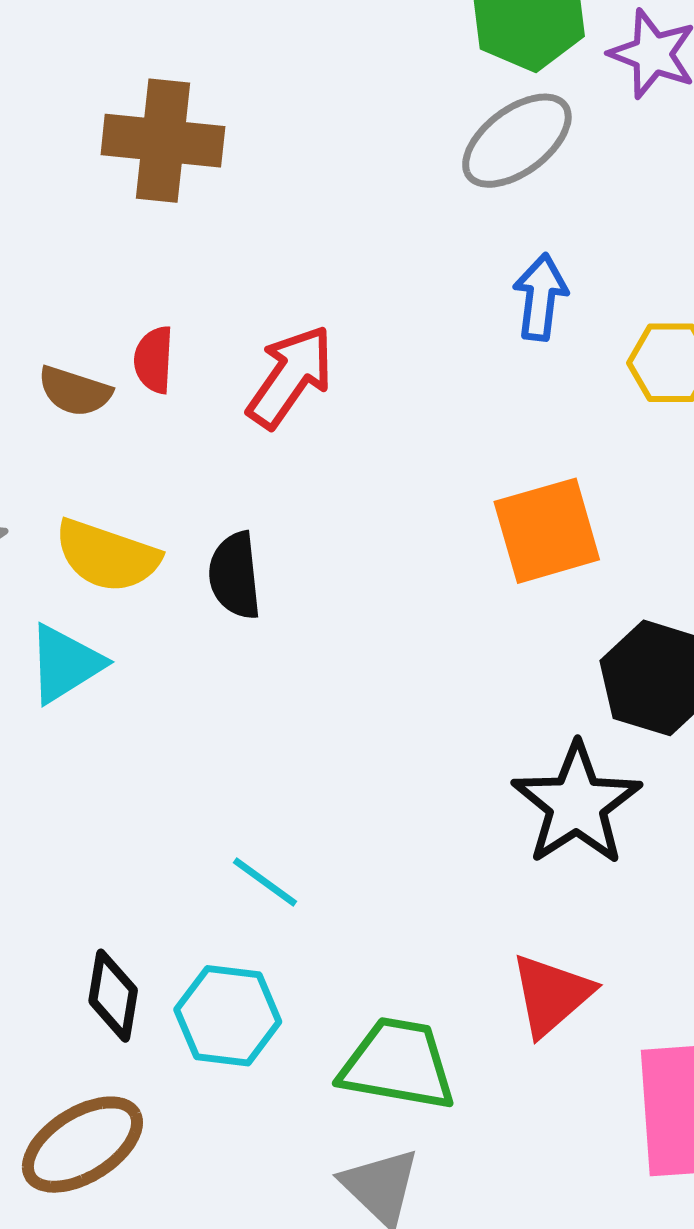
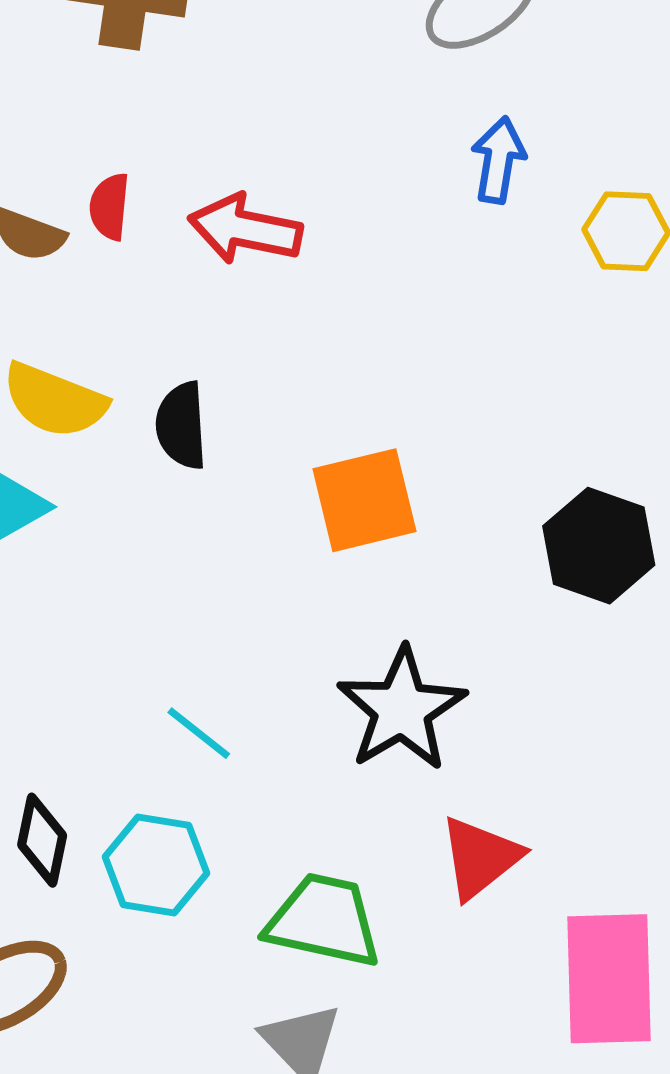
red arrow: (290, 377) -> (245, 229), turned -116
orange square: (547, 531) -> (364, 500), moved
black star: (577, 804) -> (402, 709), moved

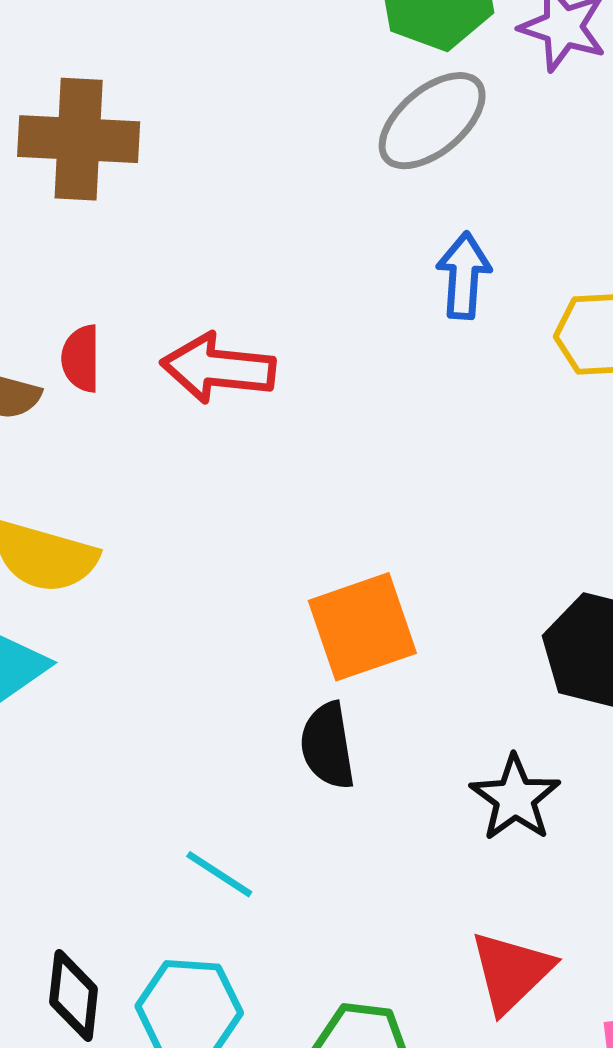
black semicircle: (181, 426) -> (328, 746), moved
black star: (402, 709) -> (515, 798), moved, size x0.7

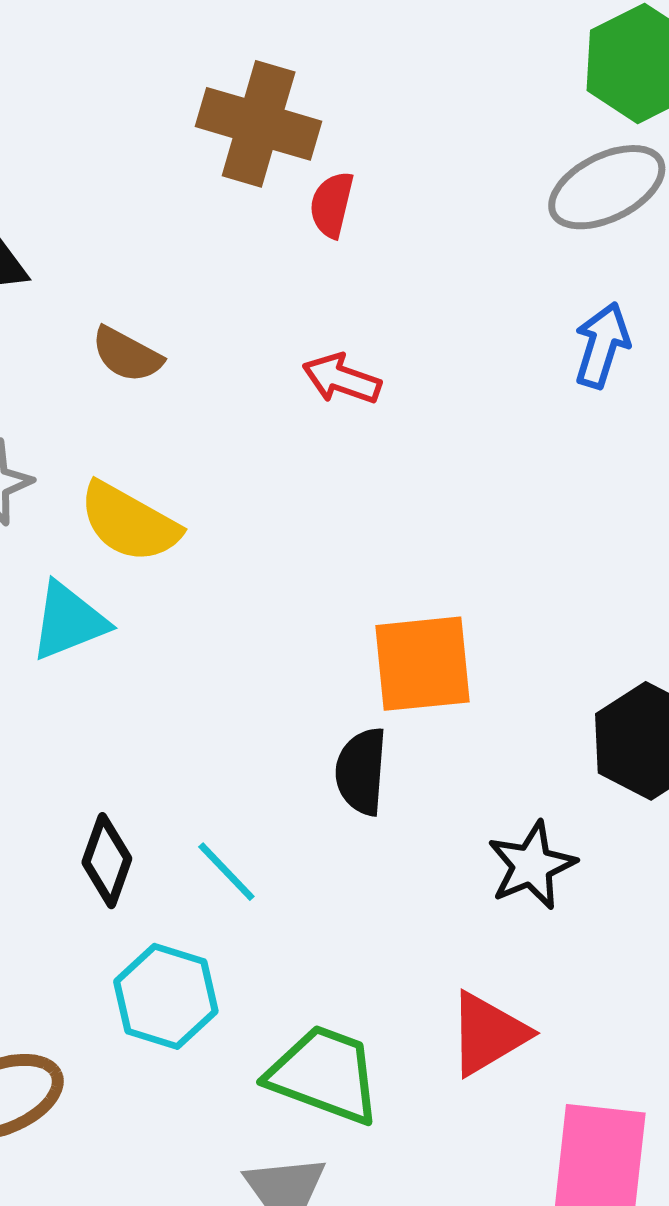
red semicircle: (81, 358) -> (332, 205), moved
red arrow: (218, 368) -> (342, 379), size x0.7
black diamond: (74, 995) -> (107, 861), moved

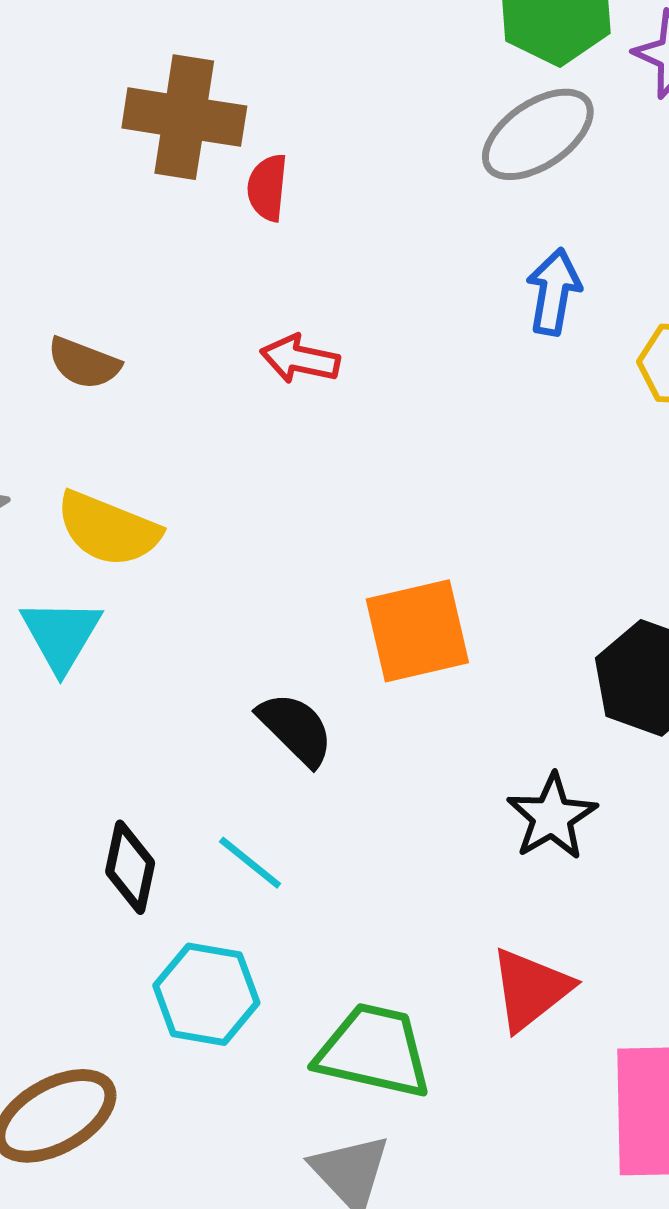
cyan triangle: (69, 621) -> (61, 635), turned -30
black semicircle: (361, 771) -> (296, 729), moved, turned 138

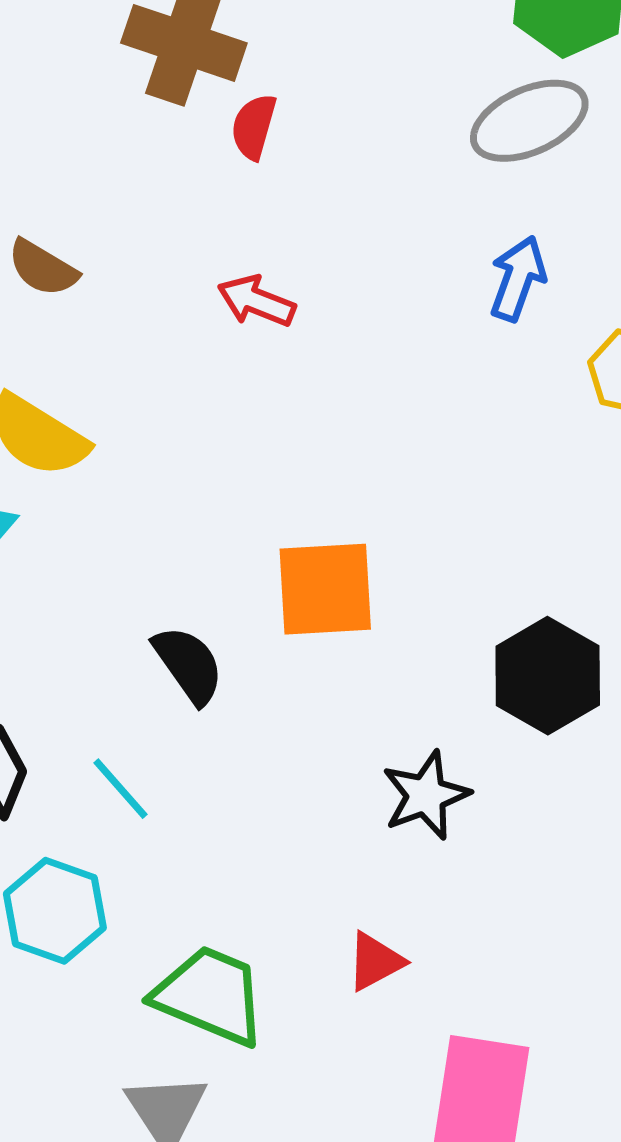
red triangle: (531, 989) -> (375, 962), size x0.7

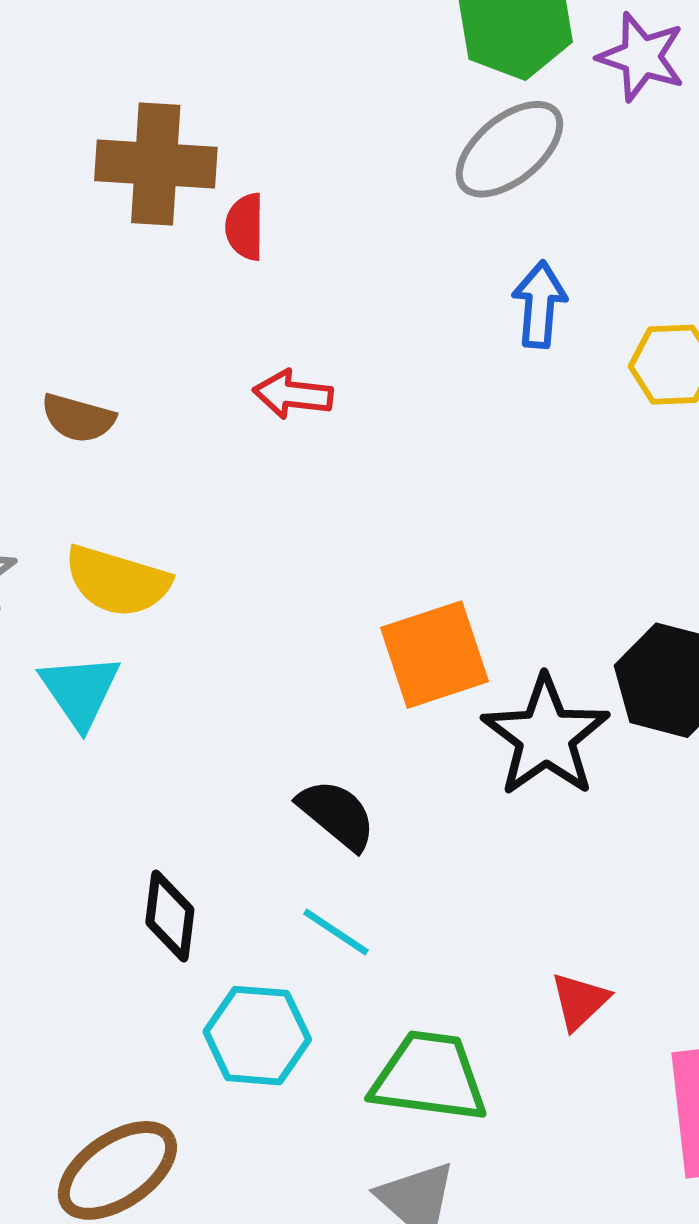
black semicircle: (188, 665) -> (337, 815), moved
cyan line: (121, 789) -> (336, 932), moved
black star: (426, 795) -> (546, 736), moved, size x1.4

